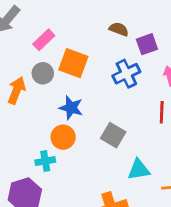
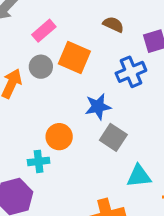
brown semicircle: (119, 29) -> (113, 24), moved
blue star: (71, 108) -> (98, 107), moved, turned -30

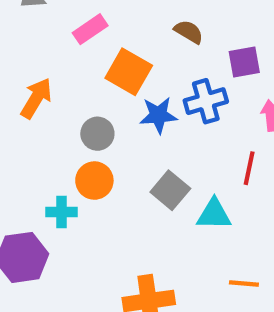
gray circle: (41, 67) -> (97, 134), moved
blue star: (98, 107) -> (158, 115), moved
cyan triangle: (139, 176) -> (214, 214), moved

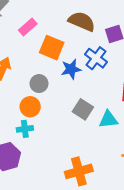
brown semicircle: (189, 32) -> (82, 21), size x1.6
blue cross: (206, 101) -> (96, 58), turned -30
orange circle: (94, 181) -> (30, 107), moved

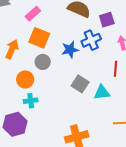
orange square: (52, 48) -> (39, 38), moved
blue cross: (96, 58) -> (91, 40), turned 30
orange circle: (30, 107) -> (25, 79), moved

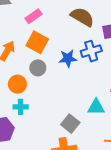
gray square: (80, 84) -> (70, 124), moved

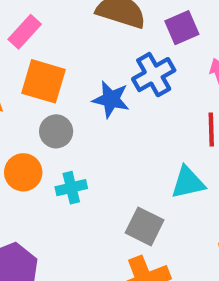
blue star: (68, 58) -> (111, 99), turned 30
cyan cross: (21, 107) -> (71, 188), moved

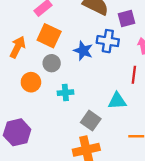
blue cross: (154, 75) -> (108, 41), turned 30
cyan cross: (71, 188) -> (65, 93), moved

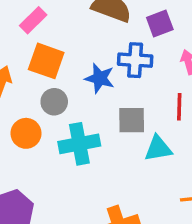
cyan cross: (65, 93) -> (79, 144), size x1.6
gray square: (91, 121) -> (132, 120), moved, turned -30

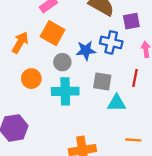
blue star: (100, 78) -> (86, 50), turned -30
gray circle: (54, 102) -> (62, 62), moved

